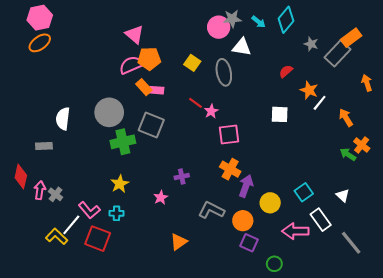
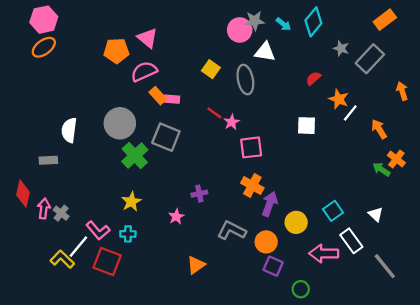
orange rectangle: (351, 38) -> (385, 20), moved
orange pentagon: (149, 59) -> (116, 51), moved
green cross: (123, 142) -> (135, 156), turned -30

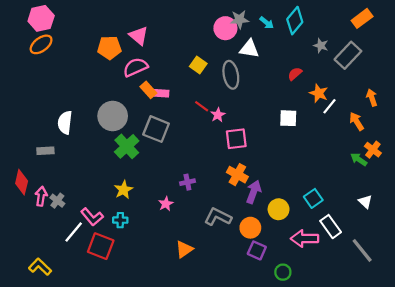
orange arrow: (402, 91) -> (372, 98), moved
white triangle: (376, 214) -> (365, 202), moved
yellow L-shape: (62, 259) -> (40, 267), moved

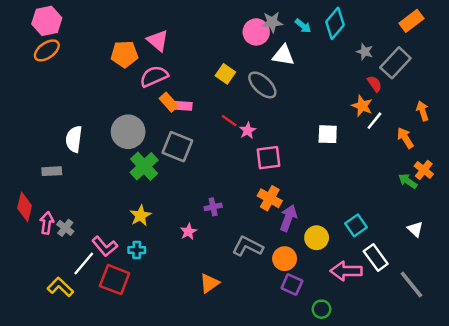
red semicircle: (295, 74) -> (374, 84), moved, turned 96
gray ellipse: (231, 75) -> (262, 85), turned -36
yellow L-shape: (40, 267) -> (60, 287), moved

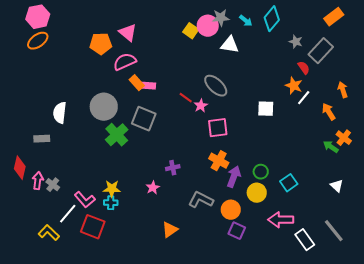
yellow square: (225, 74) -> (191, 31), moved
gray ellipse: (262, 85) -> (216, 86), moved
yellow star: (140, 216) -> (112, 189), moved, turned 30
white rectangle: (376, 257) -> (305, 240), moved
green circle: (321, 309) -> (261, 172), moved

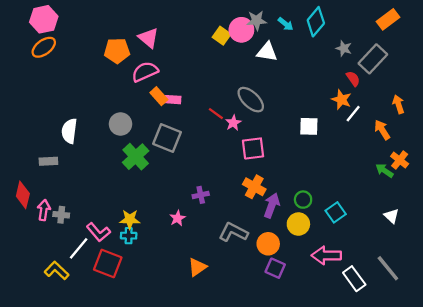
gray circle: (104, 107) -> (120, 124), size x0.7
gray cross: (53, 185) -> (61, 215), turned -32

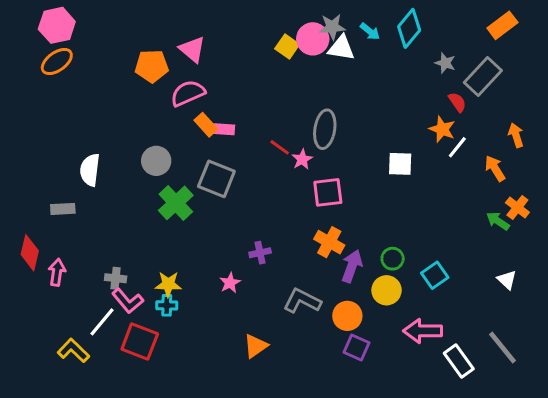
white triangle: (267, 52) -> (341, 48), moved
gray ellipse: (251, 100) -> (325, 129), turned 56
gray cross: (61, 215) -> (116, 278), moved

